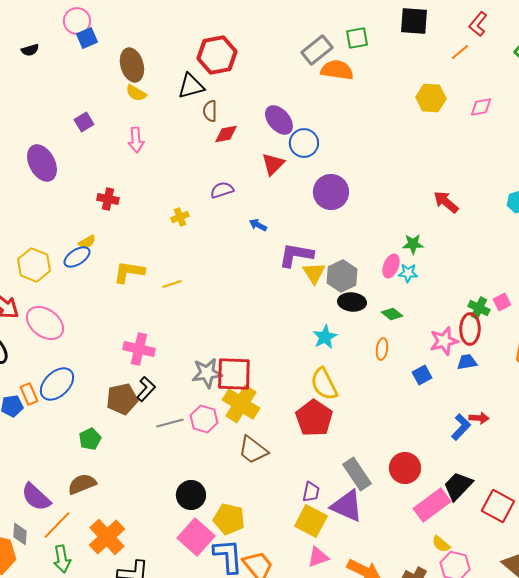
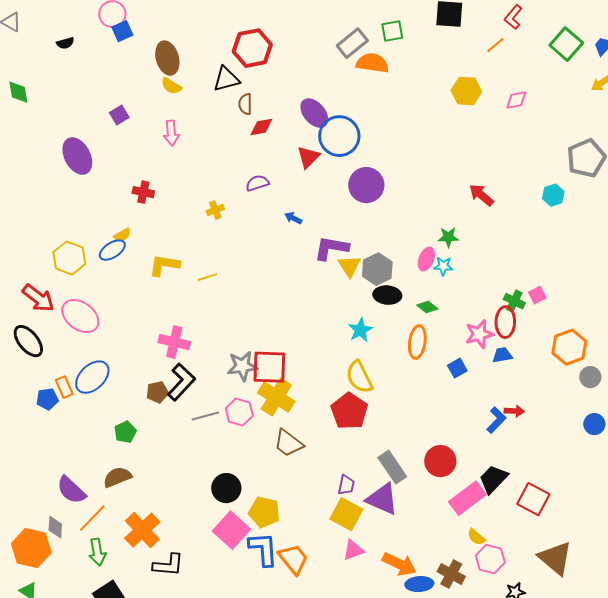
blue circle: (304, 143) -> (339, 136), size x1.4
orange ellipse: (382, 349) -> (417, 342), size x1.5
black L-shape: (146, 389) -> (181, 382), size x1.5
brown pentagon: (122, 399) -> (157, 392), size x0.7

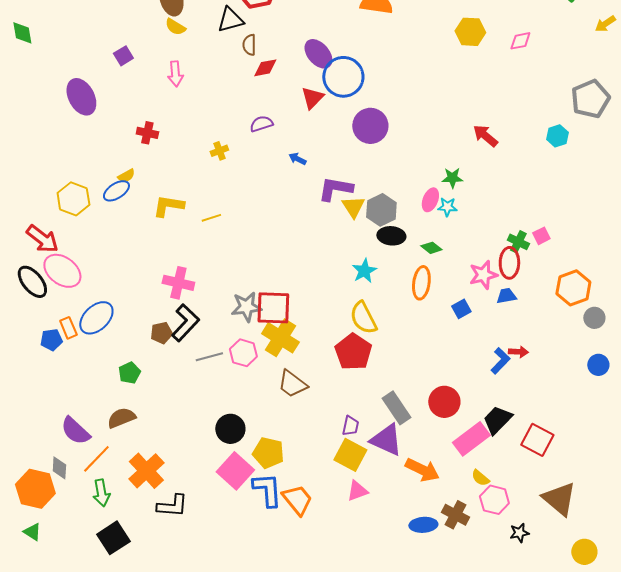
pink ellipse: (80, 316) -> (62, 271), moved
orange arrow: (399, 564) -> (422, 470), moved

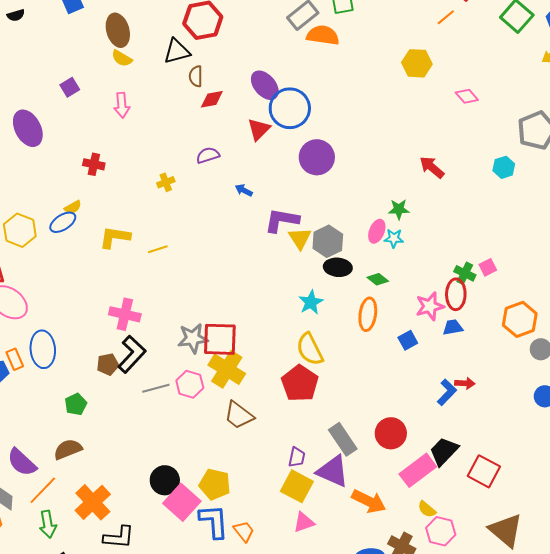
pink diamond: (520, 41) -> (467, 96), moved, turned 60
blue ellipse: (96, 318) -> (43, 349), turned -51
black circle: (230, 429) -> (165, 480), moved
orange trapezoid: (297, 500) -> (244, 531), size x0.7

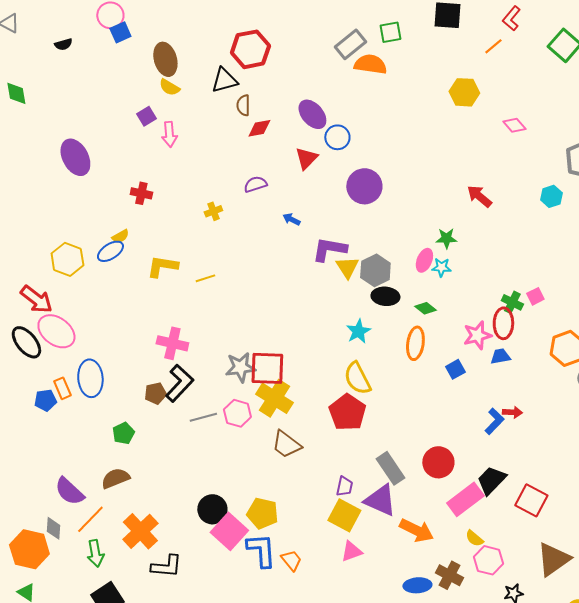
purple square: (70, 87) -> (146, 116), moved
blue circle: (290, 108) -> (337, 137), size x0.6
brown triangle: (506, 530) -> (553, 559), turned 45

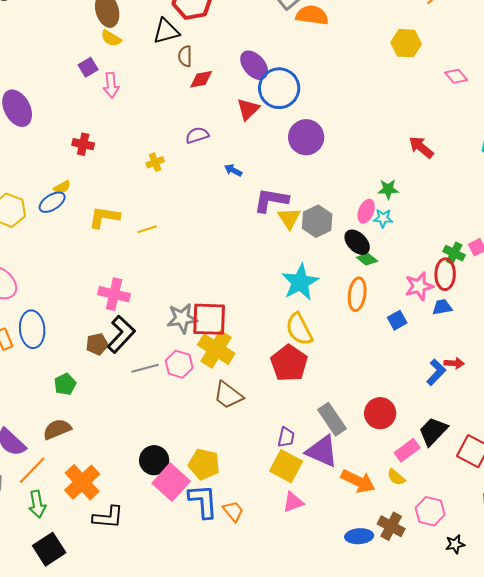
blue circle: (337, 137) -> (279, 88), size x1.6
black ellipse: (385, 296) -> (357, 242), moved, turned 40
cyan star: (358, 331) -> (300, 282), size x1.5
pink rectangle: (465, 499) -> (407, 450), size x0.7
yellow semicircle: (474, 538) -> (396, 477), moved

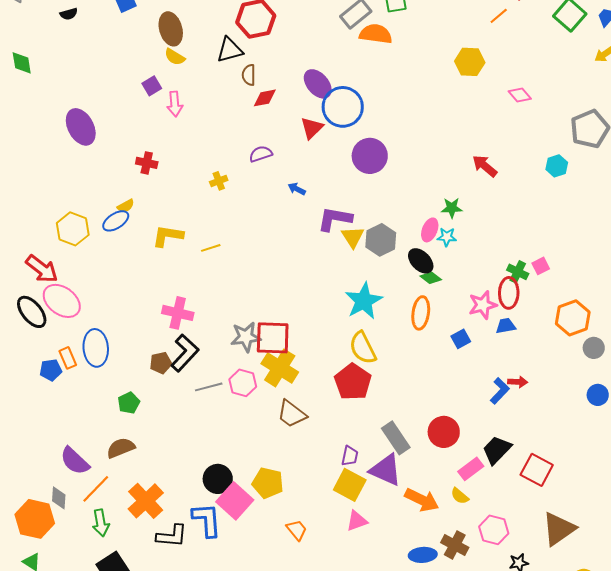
blue L-shape: (203, 501) -> (207, 520), moved

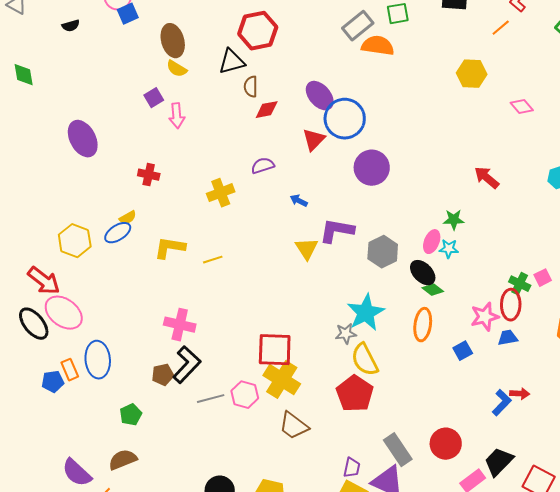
yellow cross: (219, 181) -> (221, 193), size x1.5
yellow triangle: (353, 237) -> (307, 249), moved
gray star: (246, 337) -> (346, 334), moved, size x0.7

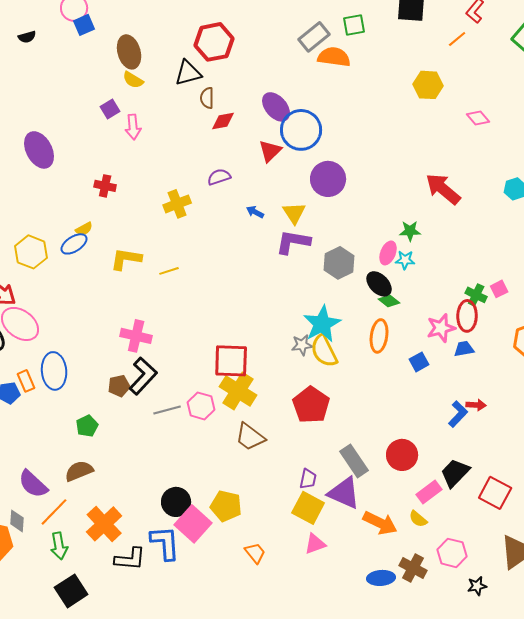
red arrow: (487, 178) -> (443, 189), size x1.4
yellow triangle: (307, 249) -> (294, 213), moved
yellow semicircle: (365, 360) -> (324, 351), moved

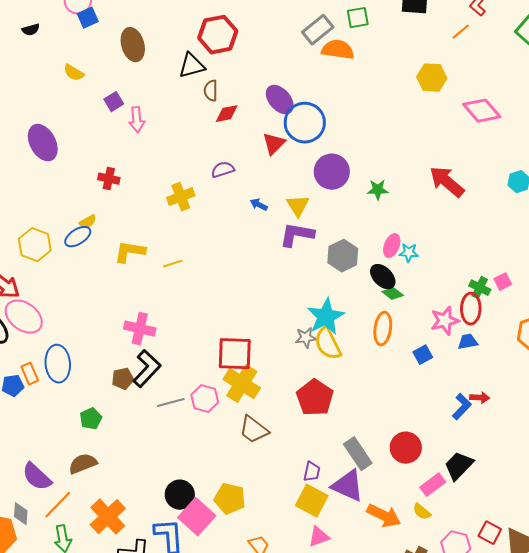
yellow semicircle: (133, 80) -> (74, 73), moved
pink diamond: (478, 118) -> (482, 111), size x1.6
green star: (410, 231) -> (378, 190), moved
red square: (495, 493) -> (490, 533), moved, size x0.7

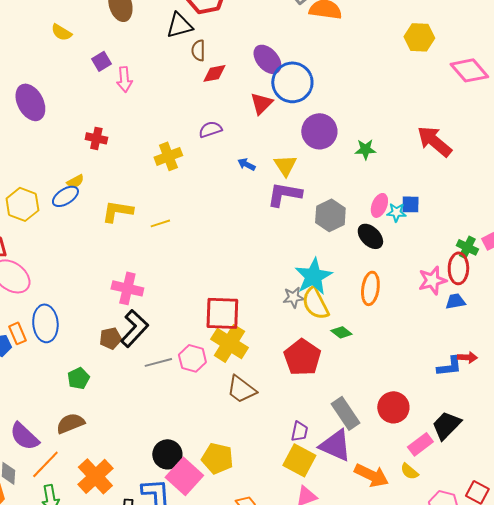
green diamond: (393, 294) -> (341, 332), moved
blue square: (423, 355) -> (410, 204), moved, turned 30
blue L-shape: (462, 407) -> (449, 366), turned 40

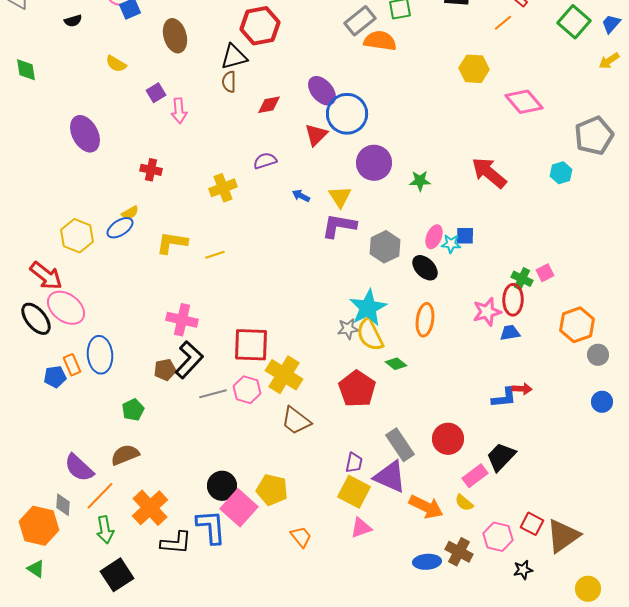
brown semicircle: (198, 50) -> (229, 82), moved
red square: (222, 313) -> (251, 345), moved

